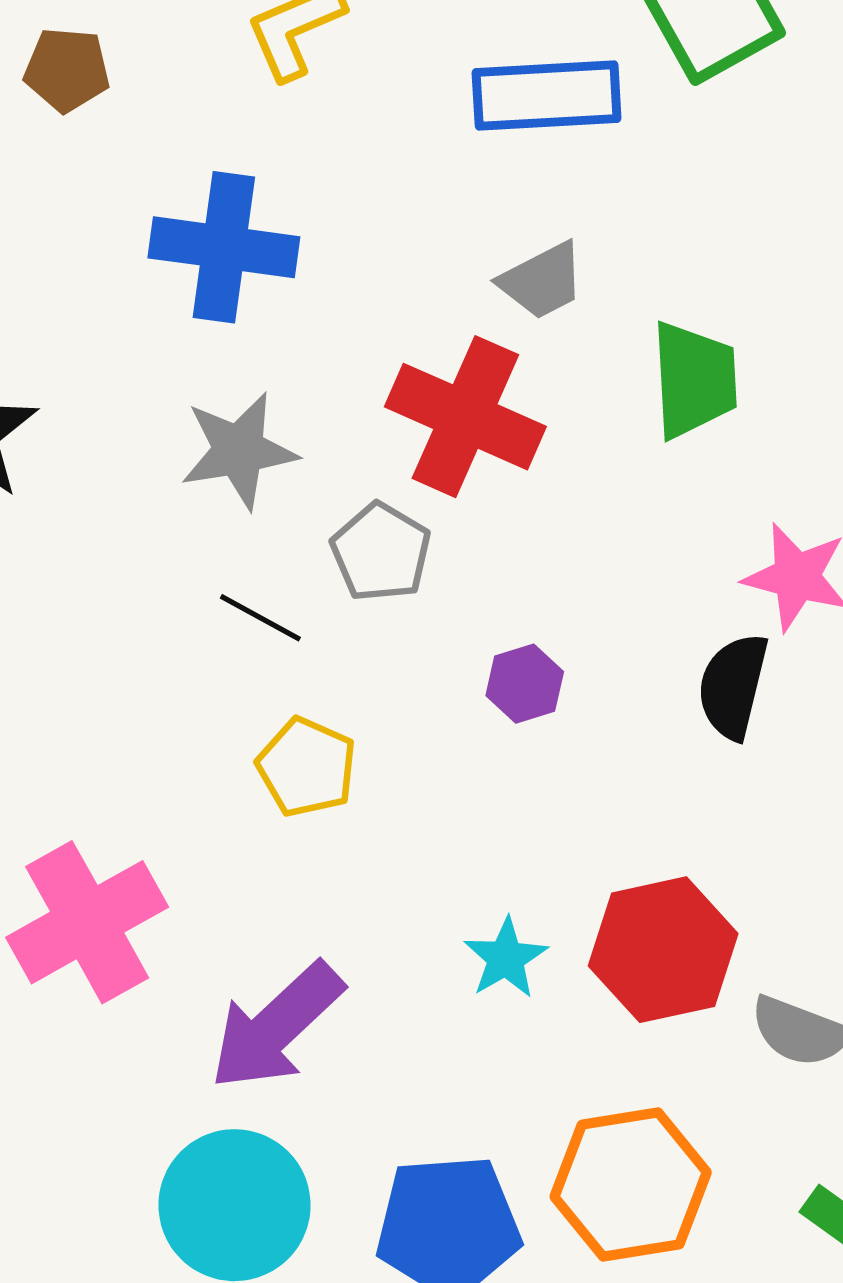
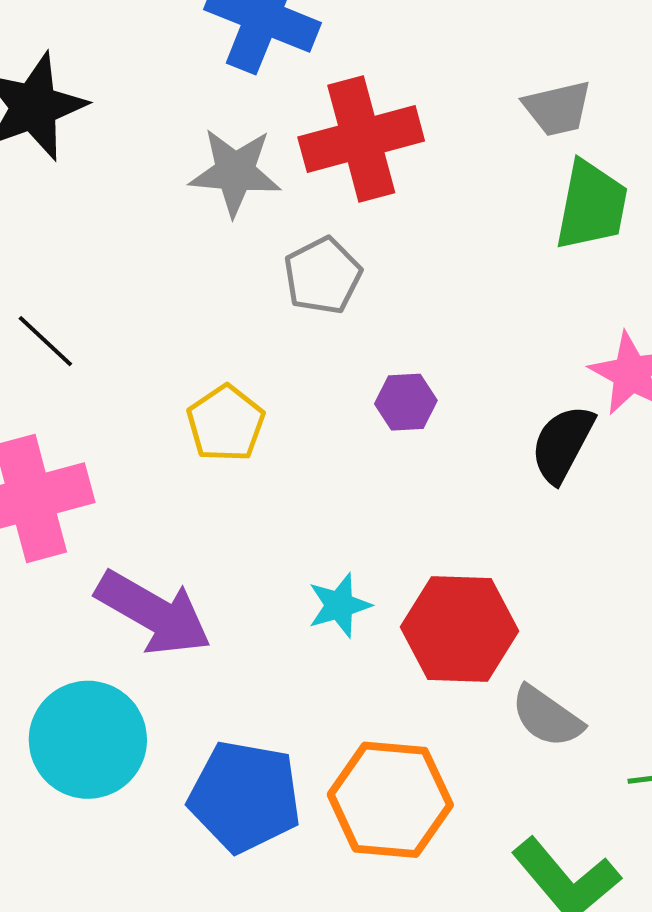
gray trapezoid: (542, 281) -> (557, 108), moved
red cross: (465, 417) -> (361, 139), moved, turned 37
black line: (260, 618) -> (45, 341), moved
purple arrow: (276, 1026) -> (154, 613), turned -121

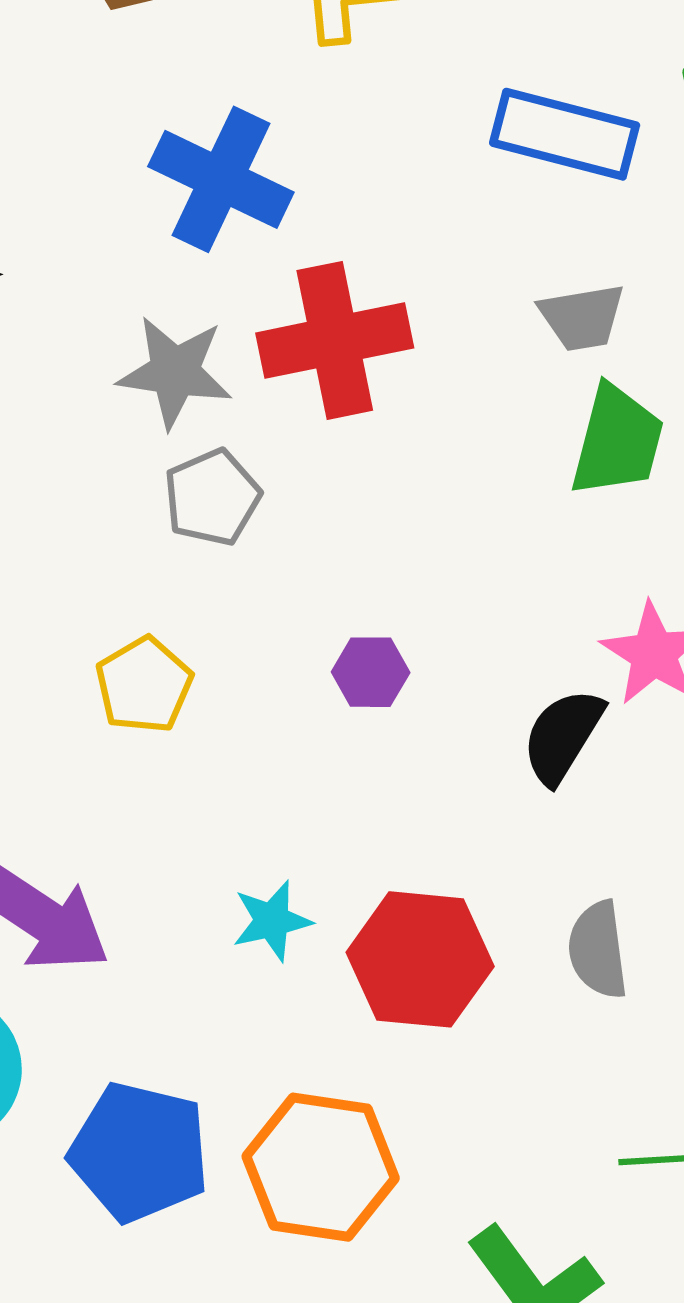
gray pentagon: (323, 276) -> (212, 497), moved
gray semicircle: (547, 717) -> (598, 950), moved, turned 44

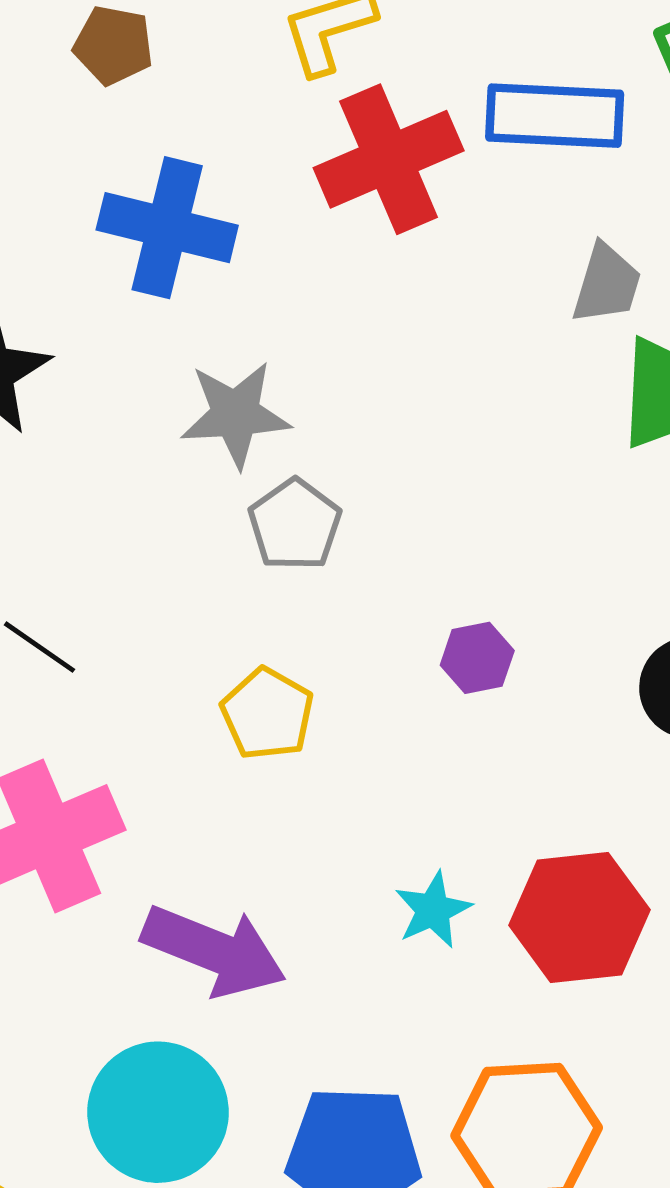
blue cross: (221, 179) -> (167, 228), moved
gray trapezoid: (582, 317) -> (607, 284), turned -52
red cross: (335, 340) -> (389, 159), moved

